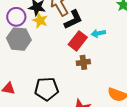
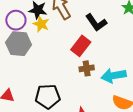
black L-shape: (73, 20) -> (96, 23), moved, turned 80
cyan arrow: (98, 33) -> (114, 76), moved, size x1.6

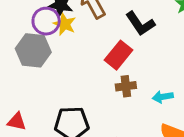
purple circle: (16, 20) -> (46, 21), moved
cyan arrow: (114, 76) -> (163, 97), size x0.6

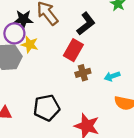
yellow star: (65, 24) -> (30, 45), moved
black L-shape: (140, 24) -> (86, 24), turned -85

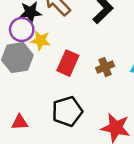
red rectangle: (73, 50) -> (68, 63), moved

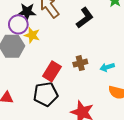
red rectangle: (68, 63) -> (52, 71), moved

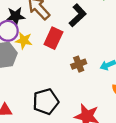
red rectangle: (52, 71) -> (53, 38), moved

